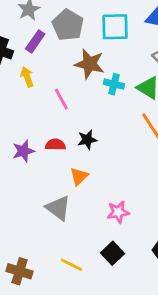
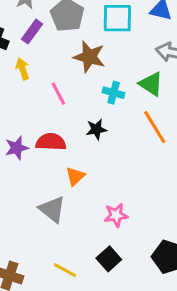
cyan cross: (114, 84) -> (114, 93), moved
black star: (87, 140) -> (96, 129), moved
red semicircle: (55, 145) -> (51, 142), size x1.4

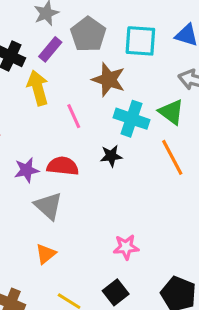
yellow arrow: (22, 69) -> (38, 88), size x1.5
cyan cross: (114, 93) -> (132, 119), size x1.5
orange triangle: (75, 176) -> (46, 254), moved
gray triangle: (52, 209) -> (48, 206), moved

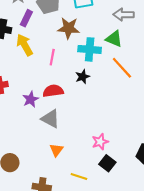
pink line: (74, 116) -> (52, 57), turned 49
pink star: (126, 247) -> (100, 142), moved

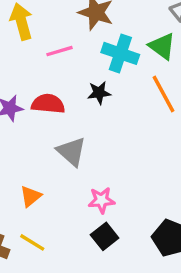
pink line: (52, 57) -> (59, 51), turned 49
gray triangle: (50, 119) -> (71, 151), moved
yellow line: (79, 176) -> (32, 242), moved

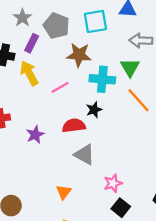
green triangle: (162, 46) -> (130, 68), turned 36
red semicircle: (48, 104) -> (74, 126), moved

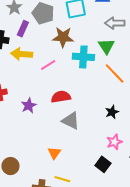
yellow arrow: (29, 73) -> (22, 54), turned -55
black star: (94, 110) -> (112, 112), moved
pink star: (113, 183) -> (114, 142), moved

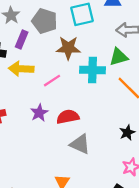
green triangle: (106, 46) -> (119, 57), turned 48
purple star: (29, 106) -> (39, 113), moved

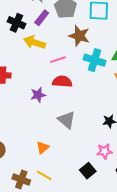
purple star: (39, 113) -> (38, 95), moved
red semicircle: (68, 117) -> (62, 82), moved

